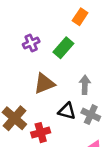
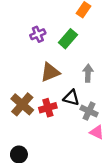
gray cross: (91, 115) -> (89, 111), moved
red cross: (41, 133) -> (48, 108), moved

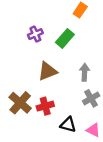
black triangle: (71, 98) -> (68, 125), moved
gray cross: (89, 111) -> (91, 98), moved, turned 35

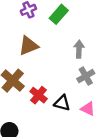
brown triangle: (47, 71) -> (28, 46), moved
red cross: (45, 106) -> (39, 95), moved, turned -35

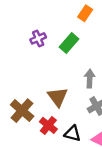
brown triangle: (28, 46) -> (58, 97), moved, turned -45

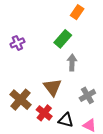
purple cross: (38, 38) -> (17, 43), moved
gray arrow: (90, 79) -> (72, 62), moved

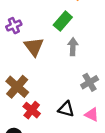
brown triangle: (52, 87) -> (34, 47), moved
red cross: (44, 113) -> (32, 110), moved

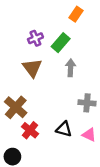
purple cross: (14, 26) -> (35, 38), moved
gray cross: (90, 82) -> (87, 103), turned 35

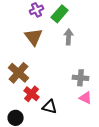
gray cross: (87, 103) -> (81, 78), moved
black triangle: (64, 129) -> (50, 107), moved

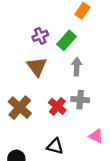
gray cross: (81, 78) -> (80, 100), moved
red cross: (32, 94) -> (57, 106), moved

